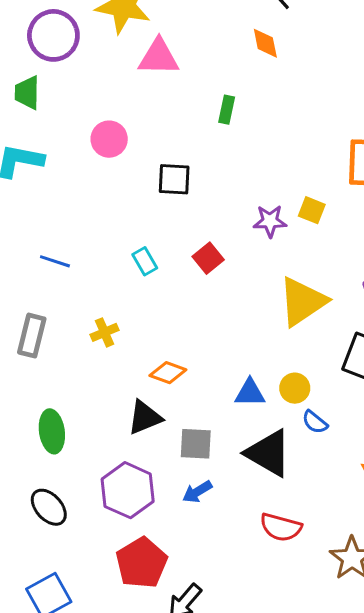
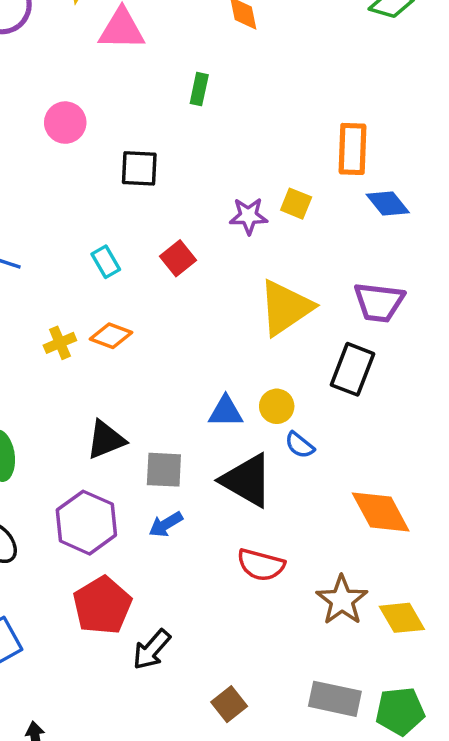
orange diamond: (168, 373) -> (111, 336), moved

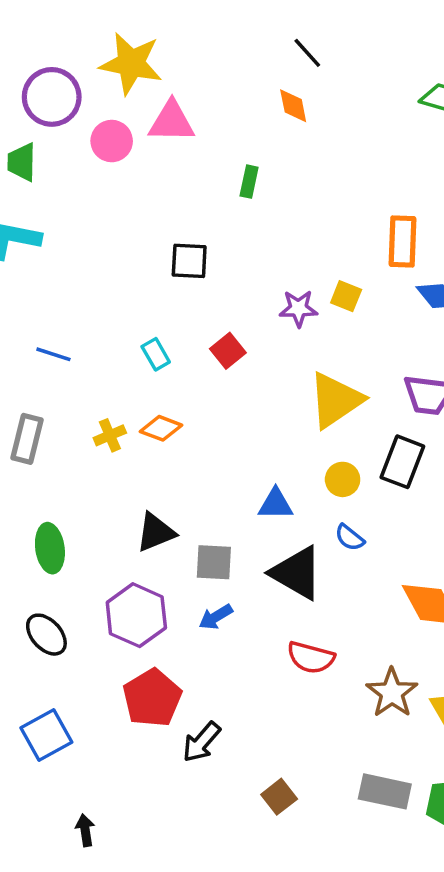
pink circle: (65, 123) -> (112, 141), moved
yellow circle: (277, 406) -> (343, 479), moved

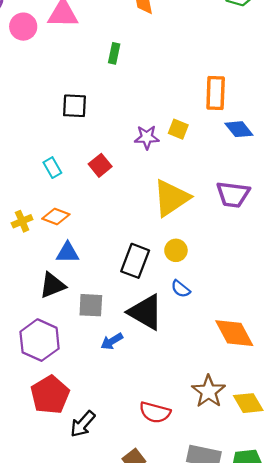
black rectangle: (402, 462) -> (135, 261), moved
blue triangle: (276, 504) -> (68, 253), moved
blue arrow: (216, 617) -> (112, 341), moved
red semicircle: (311, 657) -> (155, 412), moved

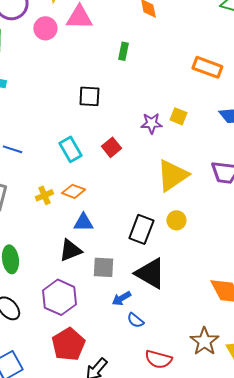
orange rectangle: (216, 93) -> (207, 67), moved, turned -72
cyan rectangle: (52, 168) -> (70, 149), size x1.4
blue semicircle: (181, 289) -> (135, 320), moved

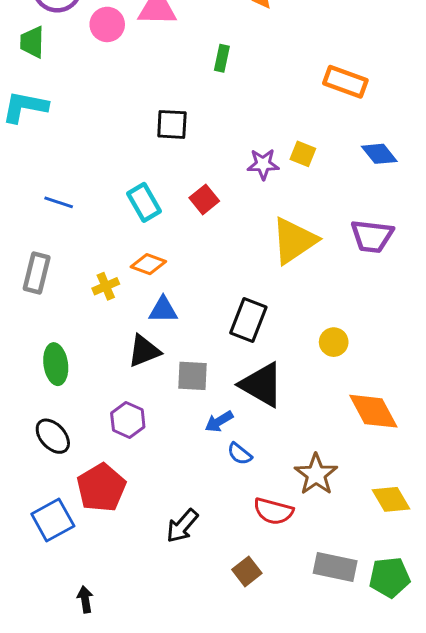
yellow cross: (44, 195) -> (106, 286), moved
yellow circle: (176, 220) -> (334, 342), moved
purple hexagon: (59, 297) -> (128, 420), size x0.7
brown star: (204, 341) -> (316, 474), moved
red pentagon: (68, 344) -> (101, 488), moved

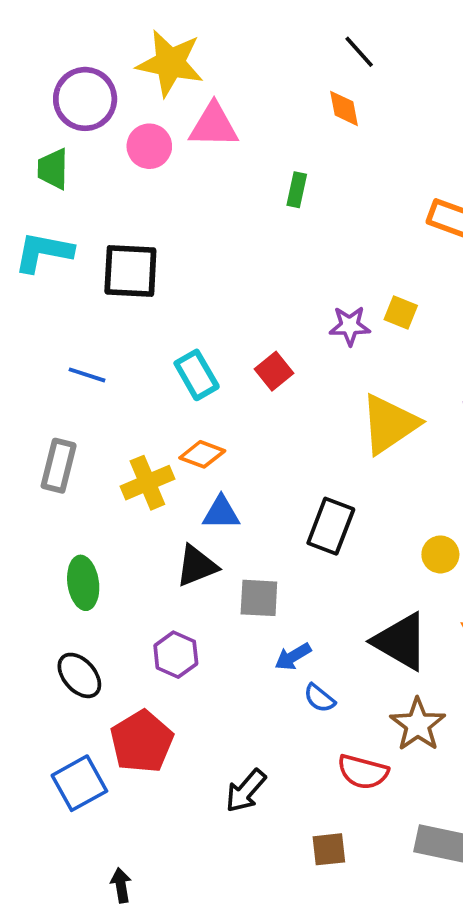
black square: (172, 124) -> (130, 271), moved, size x1.4
yellow cross: (106, 286) -> (147, 483), size x1.5
black triangle: (262, 385) -> (401, 641), moved
brown square: (247, 571) -> (329, 849), turned 32

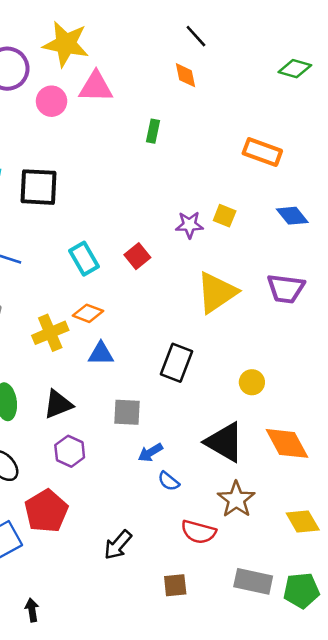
black triangle: (197, 566) -> (58, 404), moved

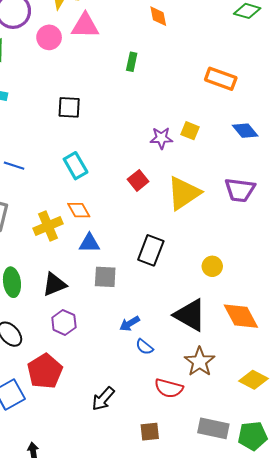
black square: (38, 187) -> (69, 107), moved, size x0.7
red square: (137, 256) -> (138, 180), moved
orange diamond: (88, 313) -> (79, 210), turned 40
gray square: (127, 412) -> (105, 277), moved
yellow diamond: (303, 521) -> (254, 380), turned -32

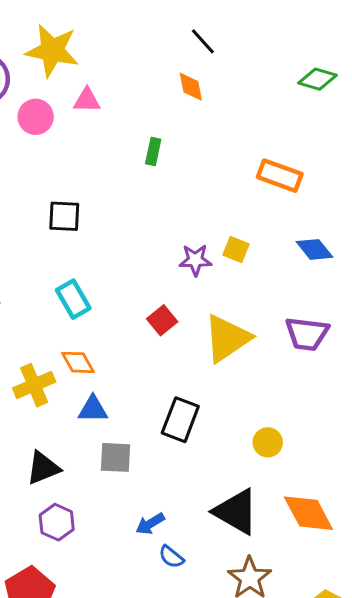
pink triangle: (85, 26) -> (87, 100), size x0.7

